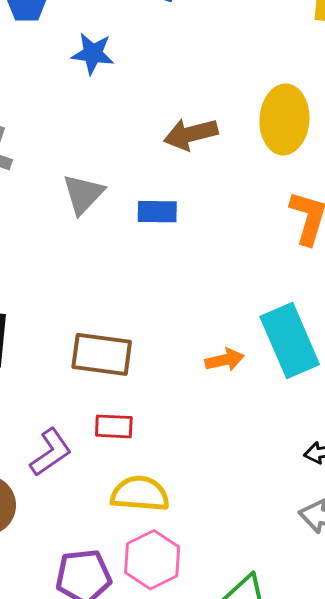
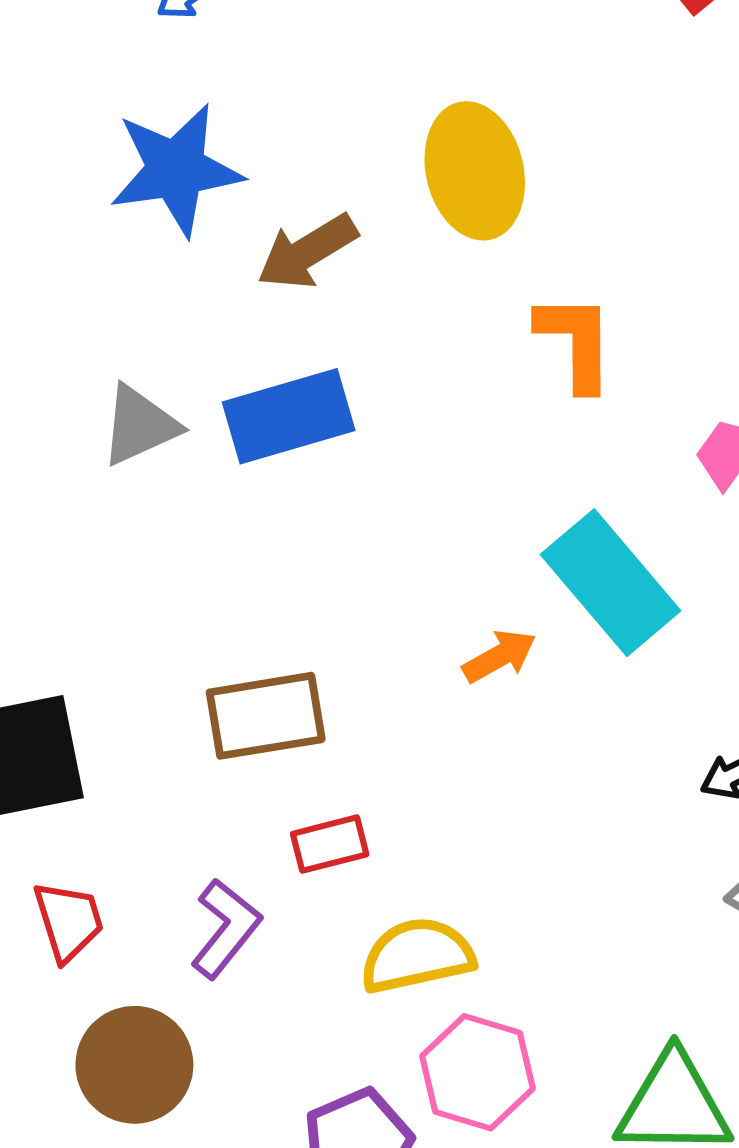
blue star: (93, 54) -> (176, 170), moved, size x1.6
gray triangle: (83, 194) -> (140, 425), turned 39
blue rectangle: (157, 212) -> (289, 416), size x1.6

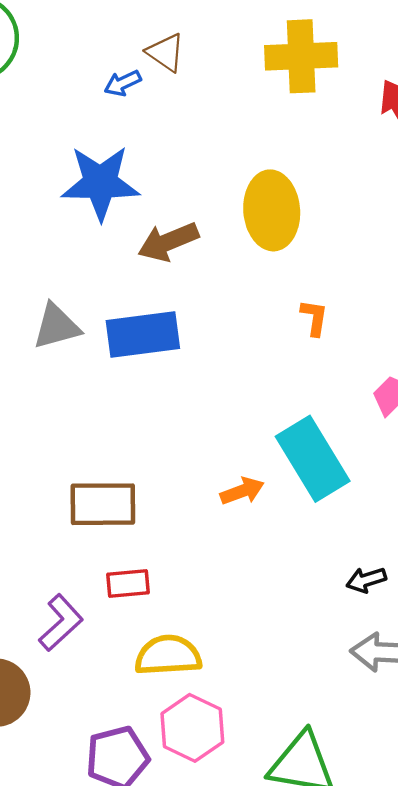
orange L-shape: (576, 342) -> (314, 318), size x0.6

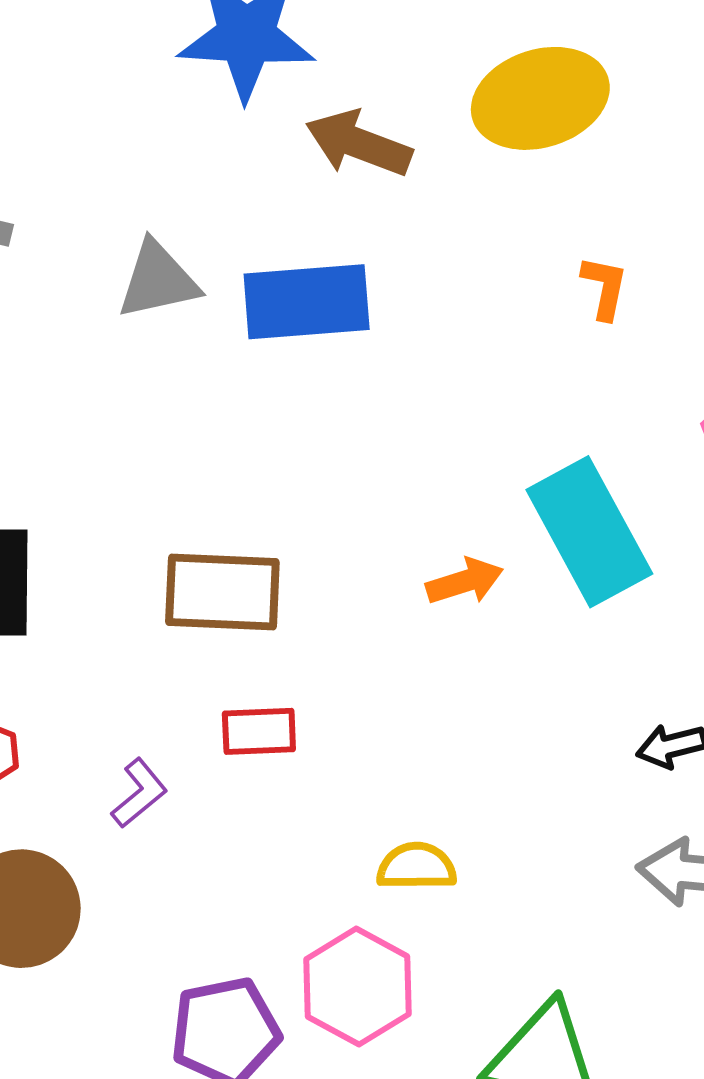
yellow ellipse: (272, 210) -> (540, 98), turned 74
brown arrow: (168, 242) -> (359, 143), turned 40
purple L-shape: (61, 623) -> (139, 793), size x0.7
yellow semicircle: (168, 655) -> (417, 866), moved, size x0.7

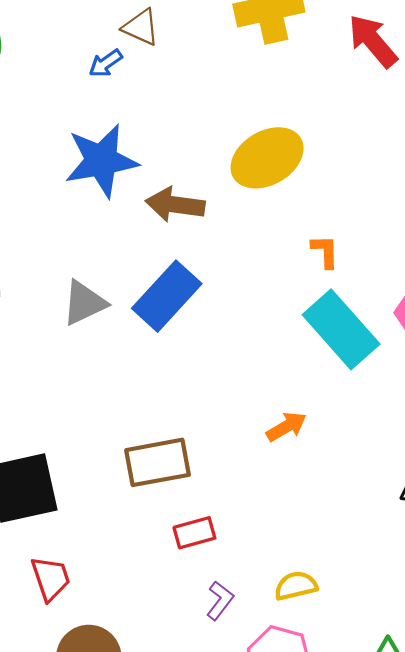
blue rectangle: (307, 302) -> (167, 296), turned -30
cyan rectangle: (589, 532) -> (341, 329), moved
purple L-shape: (139, 793) -> (220, 600), moved

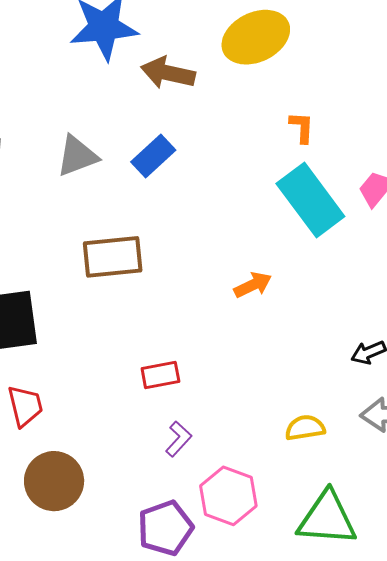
blue rectangle: (167, 296) -> (153, 156), size x0.7
brown rectangle: (158, 462) -> (113, 257), moved
yellow semicircle: (296, 586) -> (305, 428), moved

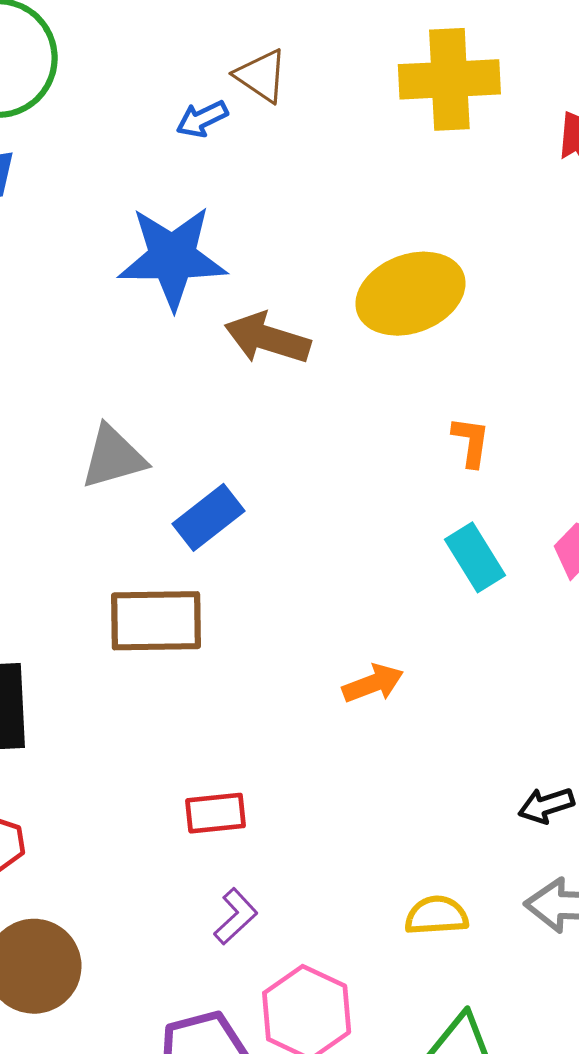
blue rectangle: (153, 156) -> (209, 517), moved
cyan rectangle: (310, 200) -> (475, 557), size x0.6

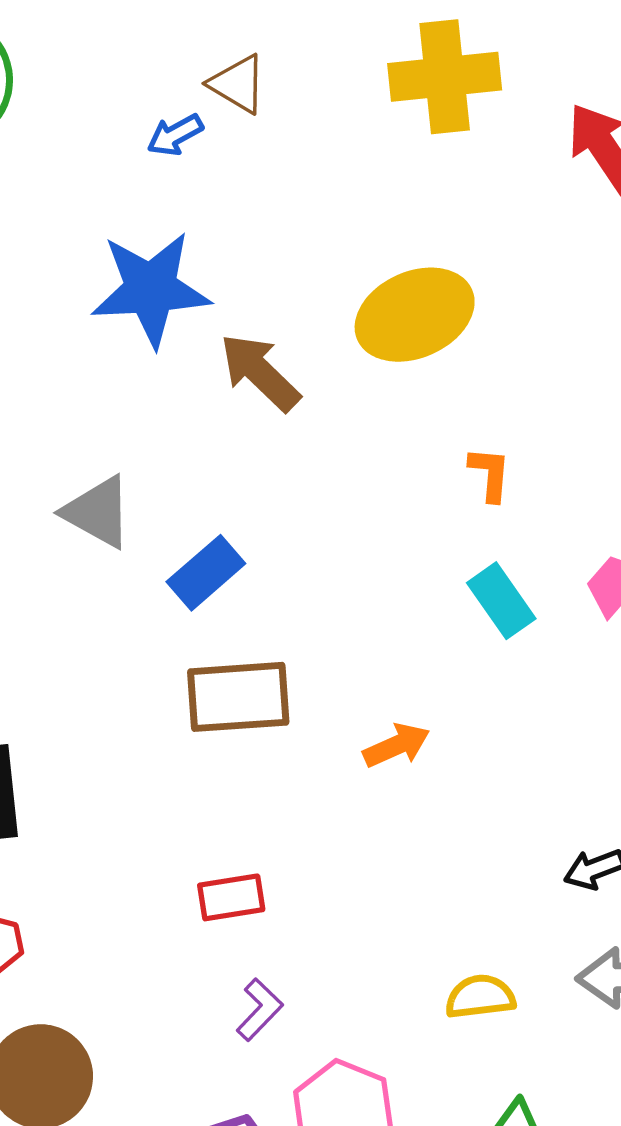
brown arrow: (267, 338) -> (260, 372), turned 30
gray triangle: (113, 457) -> (98, 512), turned 48
brown rectangle: (156, 621) -> (238, 697), moved

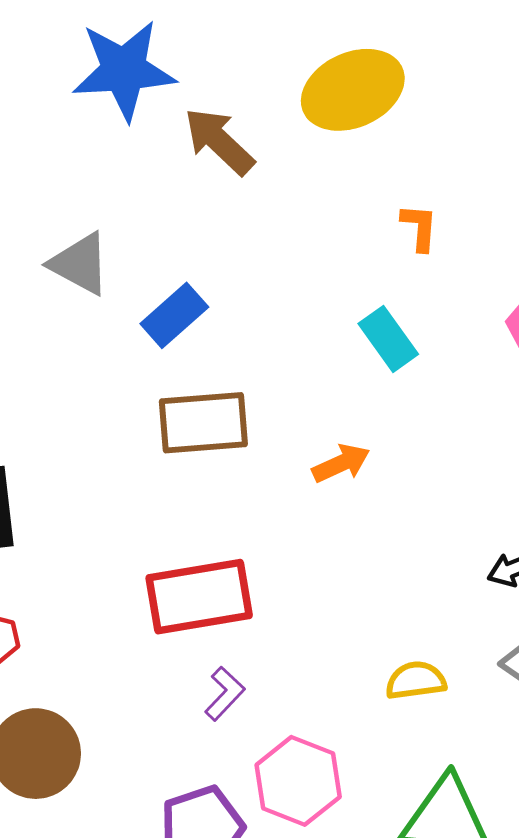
cyan rectangle: (501, 601) -> (388, 339), moved
red rectangle: (231, 897) -> (199, 597), size x1.8

